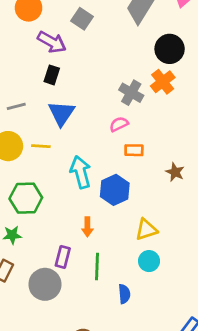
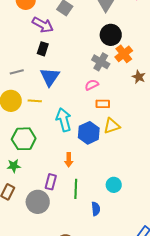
black circle: (170, 49) -> (111, 35), moved
brown star: (175, 172) -> (139, 77), moved
yellow triangle: (146, 230) -> (112, 126), moved

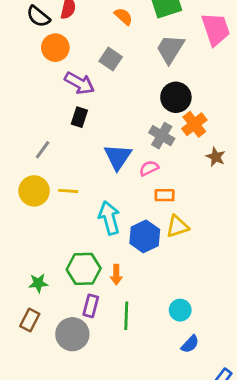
gray line: (17, 72) -> (43, 150), turned -40
blue triangle: (50, 77) -> (118, 157), moved
green hexagon: (24, 139) -> (84, 269), moved
blue semicircle: (96, 209) -> (190, 344), moved, turned 48

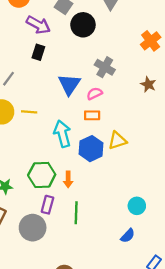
black circle: (176, 97) -> (83, 25), moved
orange cross: (194, 124) -> (151, 41), moved
orange rectangle: (165, 195) -> (92, 115), moved
cyan circle: (180, 310) -> (137, 206), moved

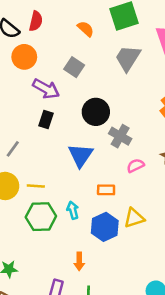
black circle: (83, 25) -> (96, 112), moved
pink semicircle: (94, 94) -> (135, 166), moved
cyan arrow: (62, 134) -> (73, 210), size x0.6
green hexagon: (42, 175) -> (41, 217), moved

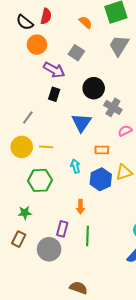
green hexagon: (41, 217) -> (40, 180), moved

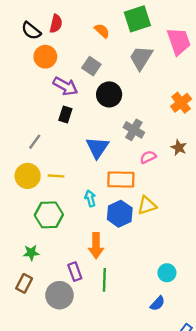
black circle: (94, 88) -> (109, 94), moved
orange rectangle: (102, 150) -> (121, 179), size x1.6
orange arrow: (80, 207) -> (96, 246), size x1.5
purple rectangle: (62, 229) -> (75, 272), turned -35

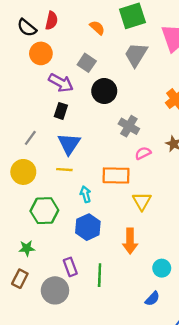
blue triangle: (97, 148) -> (69, 144), moved
yellow line: (56, 176) -> (64, 170), moved
yellow triangle: (147, 205) -> (142, 201), turned -42
blue hexagon: (120, 214) -> (88, 227), moved
orange arrow: (96, 246) -> (130, 241), moved

